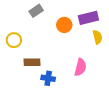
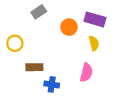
purple rectangle: (88, 18) -> (95, 19), turned 30
yellow semicircle: (97, 37) -> (94, 43), moved

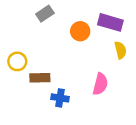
yellow circle: (15, 43) -> (17, 61), moved
yellow semicircle: (94, 43) -> (120, 50), moved

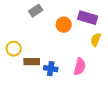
yellow semicircle: (120, 50) -> (96, 40), turned -144
blue cross: (60, 98) -> (51, 69), moved

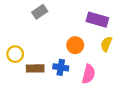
orange circle: (64, 25) -> (75, 45), moved
blue cross: (51, 69) -> (61, 67), moved

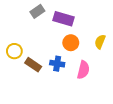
purple rectangle: (97, 20) -> (63, 19), moved
brown rectangle: (35, 68) -> (33, 65), turned 35

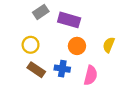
yellow circle: (14, 51) -> (31, 45), moved

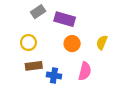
blue cross: (62, 69) -> (54, 75), moved
brown rectangle: (36, 70) -> (34, 66), turned -42

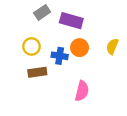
pink semicircle: (85, 71) -> (82, 91), moved
blue cross: (54, 75) -> (60, 56), moved

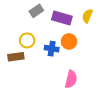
yellow semicircle: (112, 46) -> (87, 16), moved
brown rectangle: (37, 72) -> (16, 57), moved

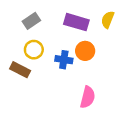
gray rectangle: (36, 11) -> (31, 21), moved
brown rectangle: (16, 57) -> (20, 70), turned 35

